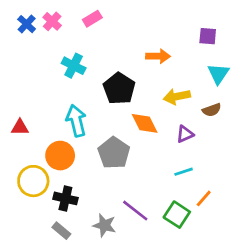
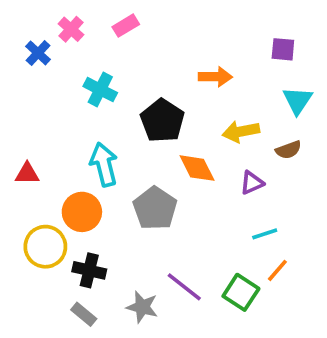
blue cross: (27, 24) -> (38, 53), moved
cyan line: (184, 172) -> (265, 234), moved

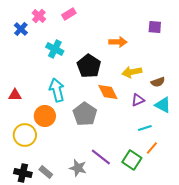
cyan triangle: (298, 100) -> (163, 105), moved, turned -36
black cross: (89, 270) -> (23, 173), moved

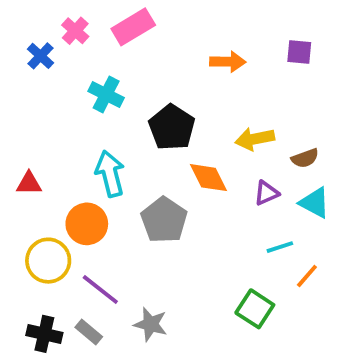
pink rectangle: (69, 14) -> (133, 27), size x1.5
orange arrow: (118, 42) -> (228, 62), moved
orange line: (152, 148) -> (307, 276), moved
purple line: (101, 157) -> (100, 290), moved

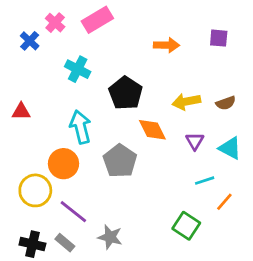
brown semicircle: (305, 158) -> (226, 103), moved
red triangle: (29, 183) -> (21, 111), moved
purple triangle: (266, 193) -> (195, 141), turned -36

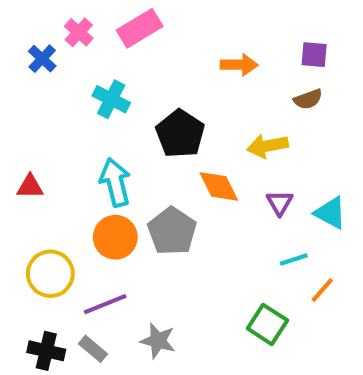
brown semicircle: (226, 103) -> (308, 99), moved
red triangle: (21, 111) -> (30, 186), moved
orange circle: (64, 164) -> (115, 237), moved
purple line: (73, 212) -> (105, 304), turned -60

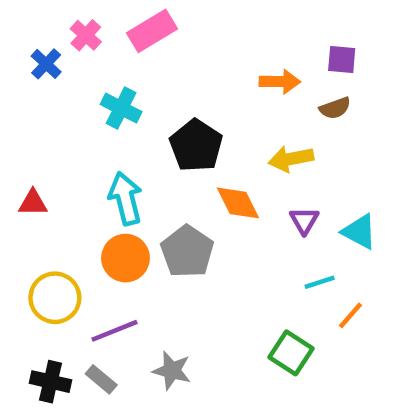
orange arrow: (239, 65) -> (280, 82), moved

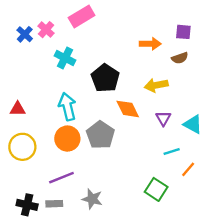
pink cross: (86, 35) -> (46, 30), moved
yellow circle: (55, 298) -> (22, 147), moved
gray rectangle: (101, 379) -> (54, 204), turned -42

